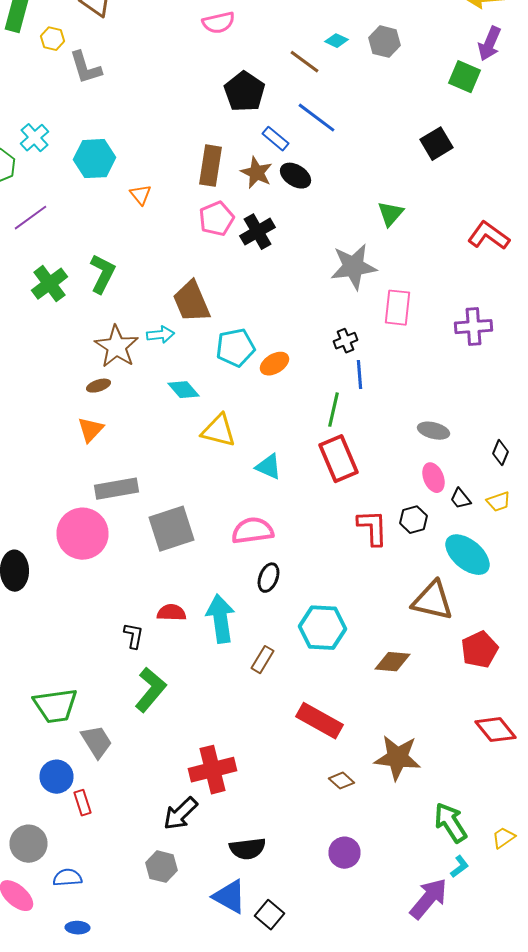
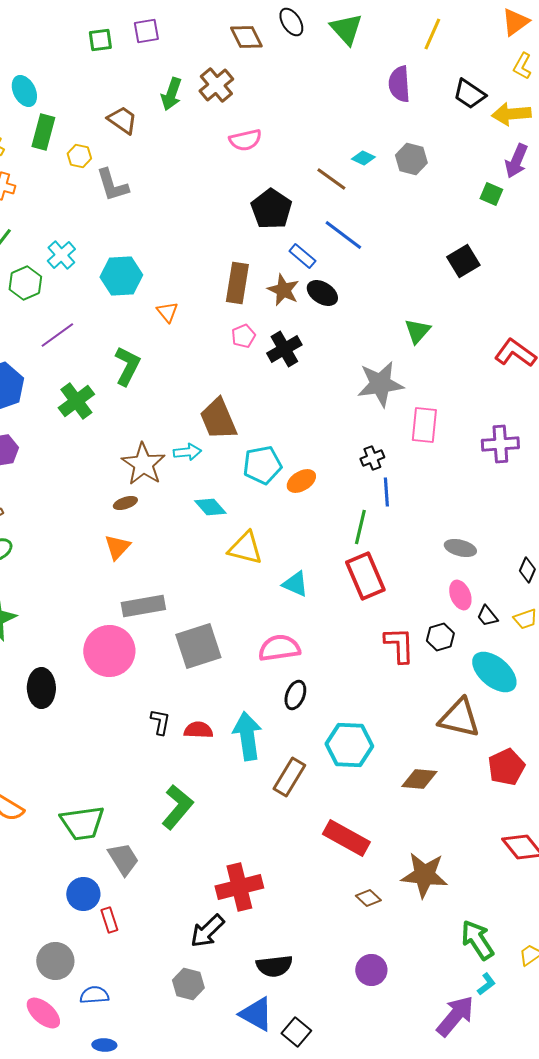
green square: (464, 77) -> (491, 194), size x0.7
pink pentagon: (216, 219) -> (243, 336), size x0.7
green L-shape: (102, 274) -> (127, 366), moved
black L-shape: (134, 636) -> (160, 722), moved
brown rectangle: (262, 660) -> (289, 777), size x1.4

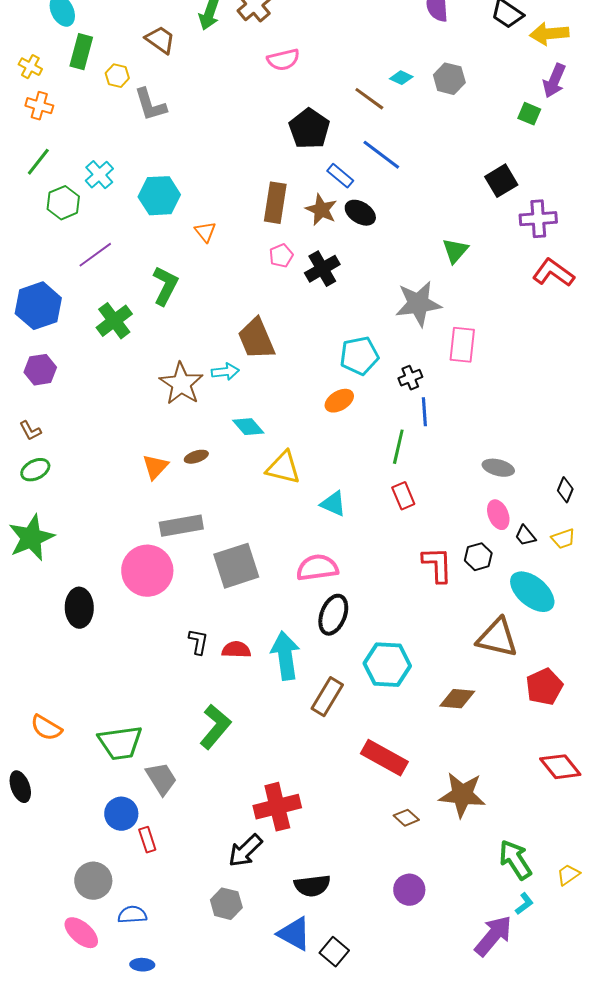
purple cross: (500, 444) -> (538, 219), moved
cyan pentagon: (262, 465) -> (359, 356), moved
brown ellipse: (125, 503) -> (196, 457), moved
red rectangle: (365, 576) -> (403, 496), size x0.6
black ellipse: (295, 695) -> (333, 615), size x1.4

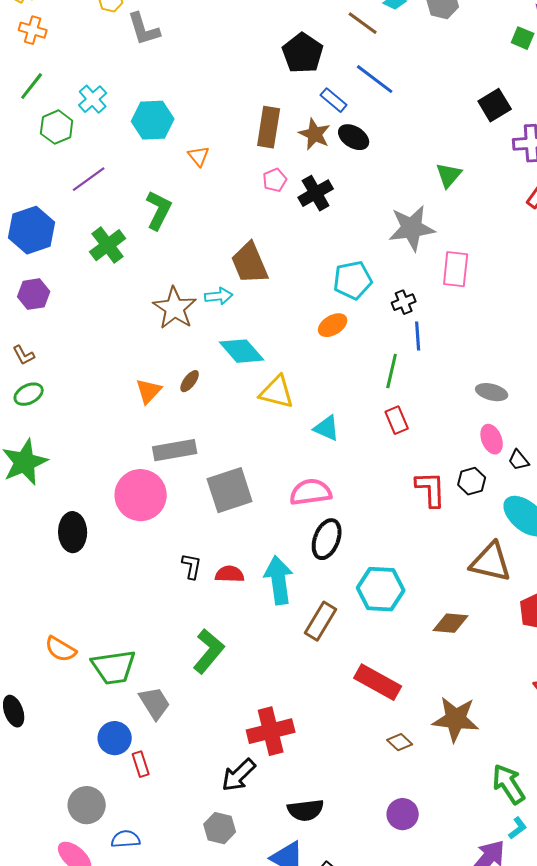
cyan diamond: (248, 427) -> (242, 351), size x1.4
brown ellipse: (196, 457) -> (190, 381), turned -35
orange semicircle: (46, 728) -> (61, 649), moved

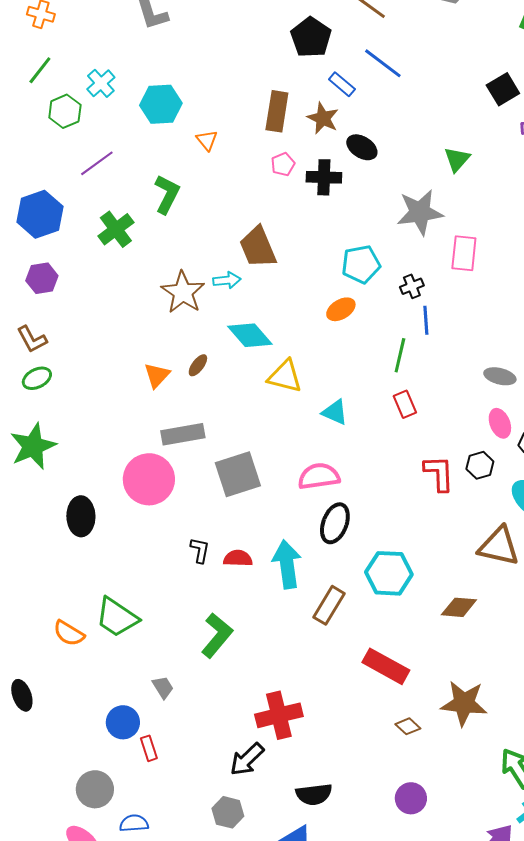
black ellipse: (354, 137) -> (362, 147), moved
black cross: (316, 193) -> (324, 177), turned 32
brown L-shape: (24, 355) -> (32, 339), size x1.4
green trapezoid: (114, 667) -> (117, 617), moved, turned 42
gray trapezoid: (155, 703) -> (163, 687), size x0.7

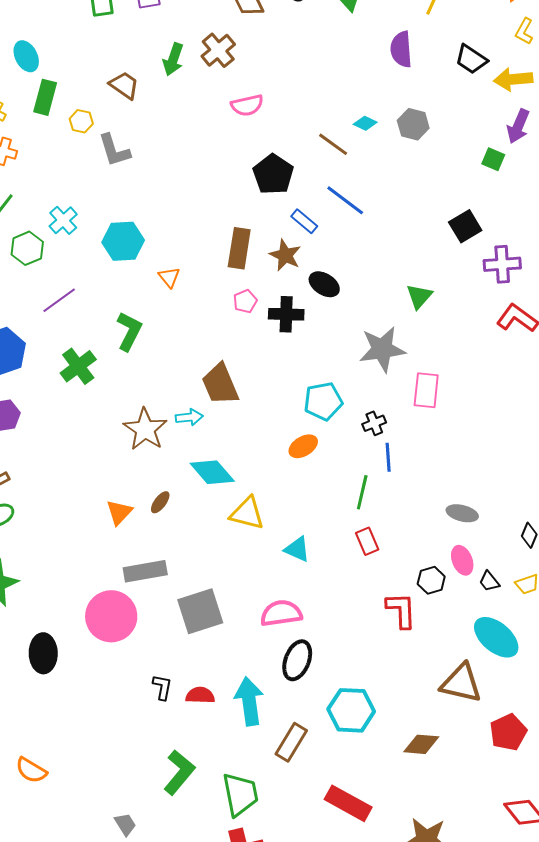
black hexagon: (480, 465) -> (431, 580), moved
green trapezoid: (117, 617) -> (240, 794), moved, turned -135

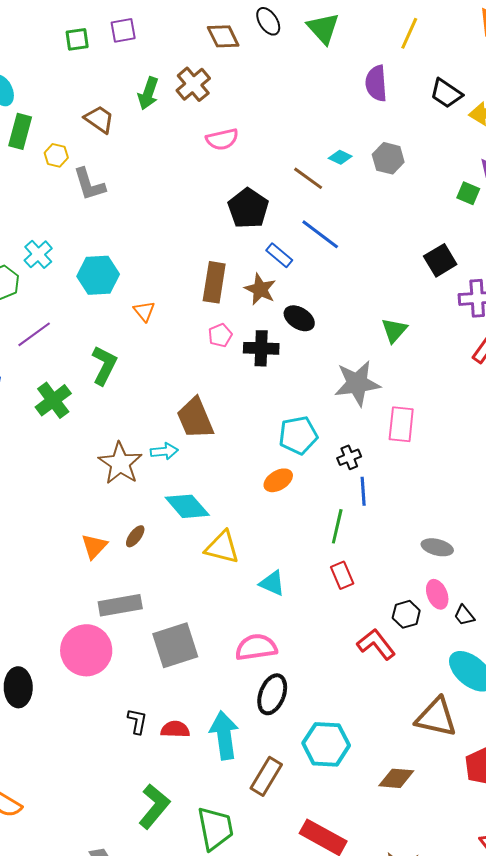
red L-shape: (401, 610) -> (376, 644), turned -36

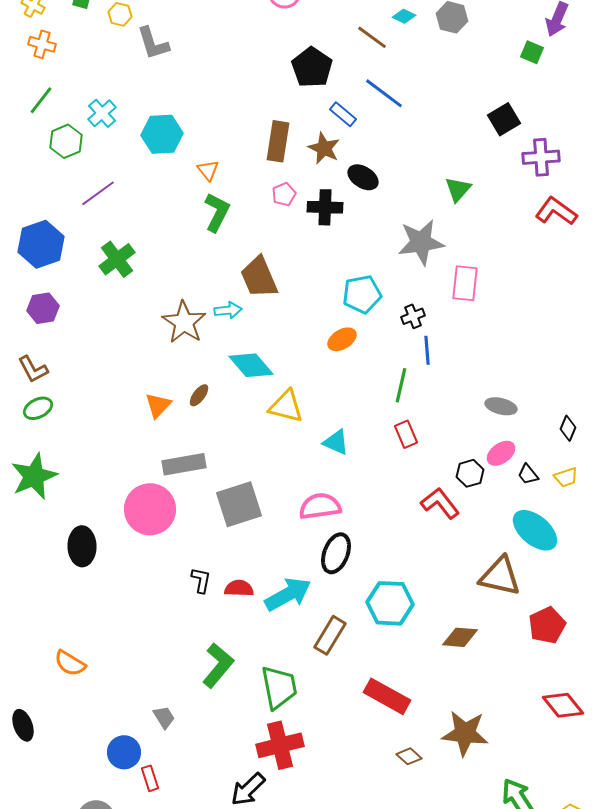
green L-shape: (104, 365) -> (217, 212), moved
pink ellipse: (437, 594) -> (501, 453), turned 76
cyan arrow: (224, 735) -> (288, 594), turned 69

